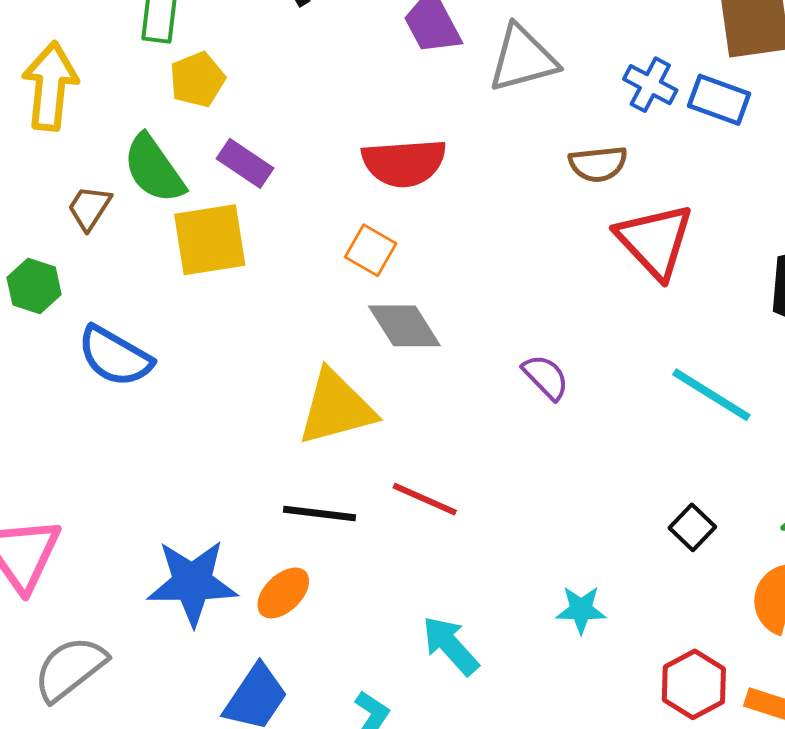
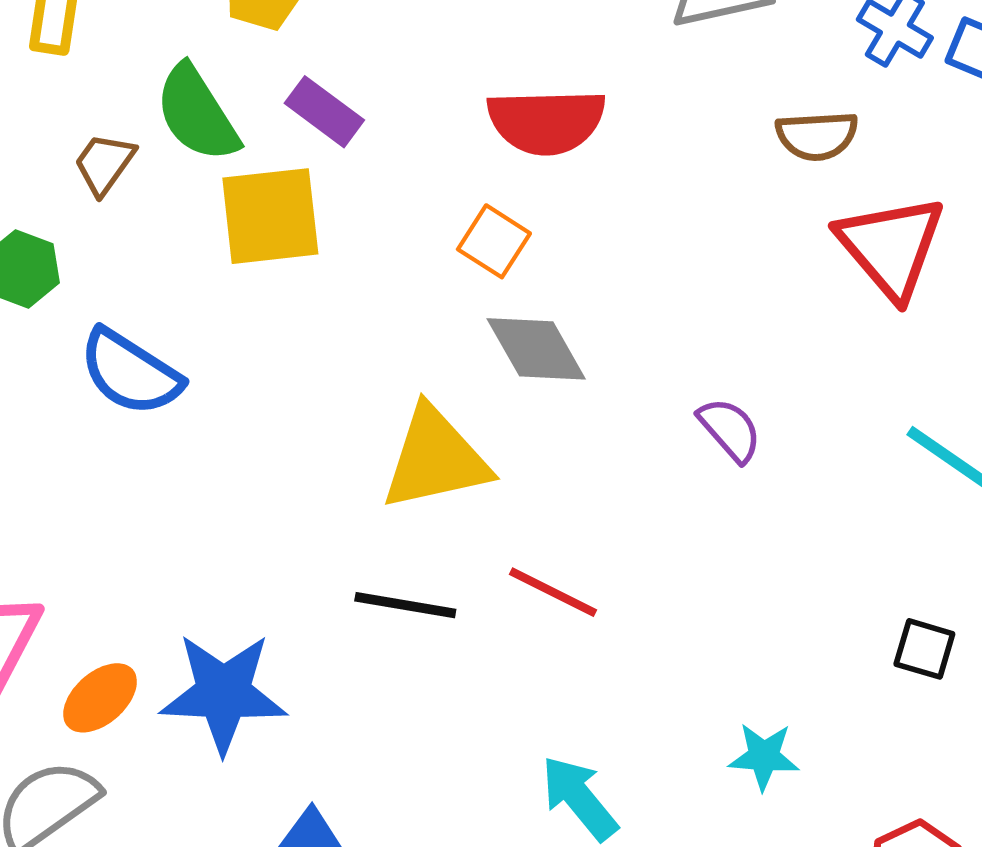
black square: (692, 527) -> (924, 649), turned -30
orange ellipse: (283, 593) -> (100, 698), moved

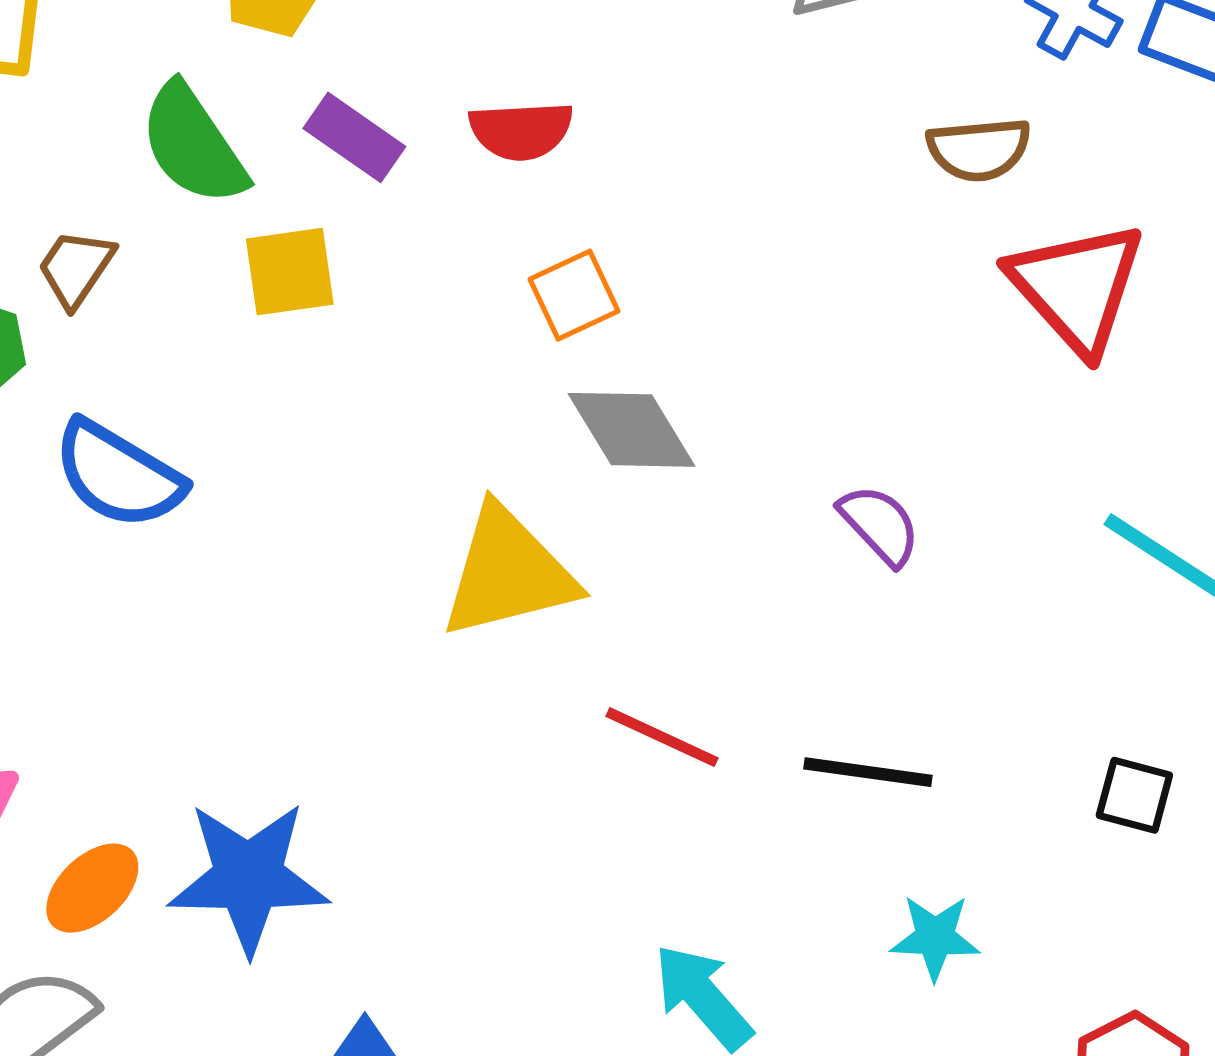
red semicircle: (546, 121) -> (521, 131), moved, size x0.7
brown trapezoid: (104, 164) -> (76, 268), moved
yellow square: (270, 216) -> (290, 272), size x0.7
orange square: (494, 241) -> (574, 295), turned 34
black line: (405, 605) -> (868, 772), moved

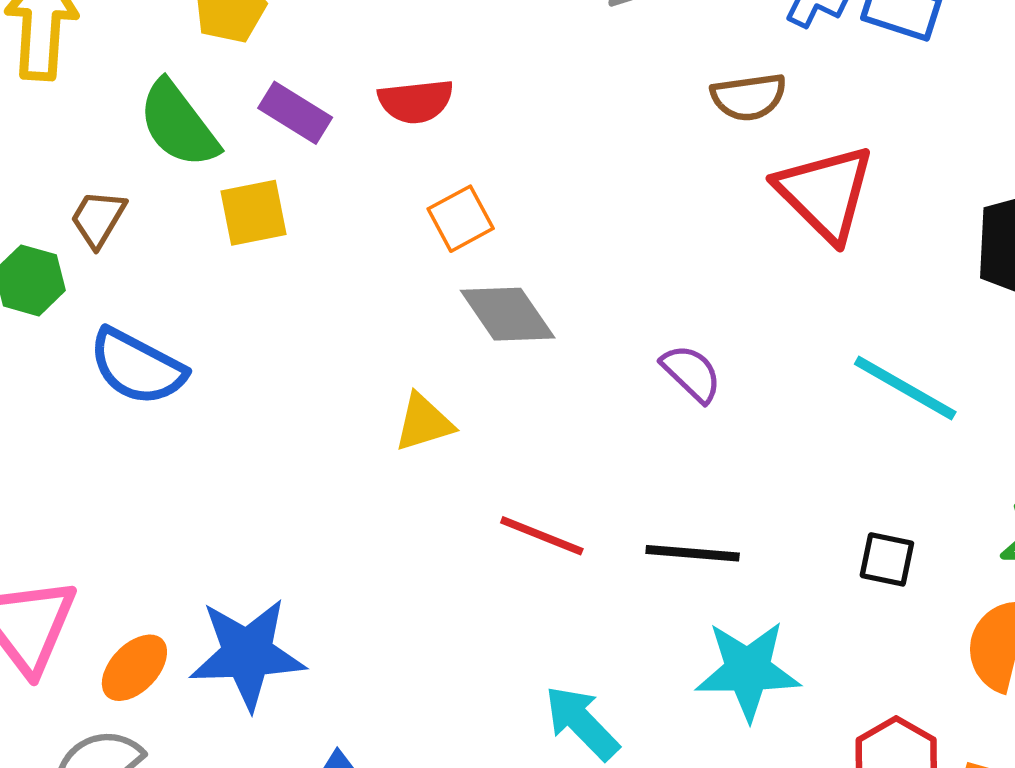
yellow triangle: (508, 573) -> (424, 423), size x0.6
cyan star: (935, 937) -> (748, 670), size x1.6

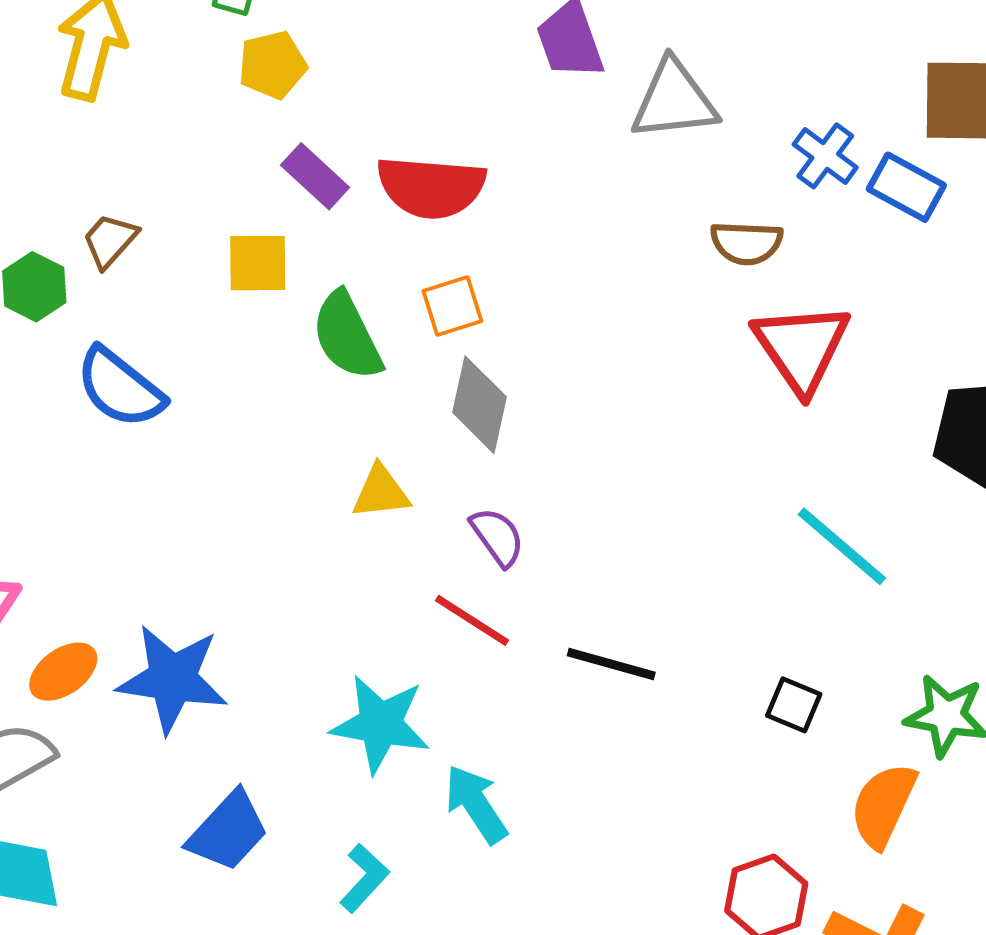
red semicircle: (416, 101) -> (431, 187), size x1.5
green semicircle: (178, 124) -> (347, 336), moved
gray diamond: (508, 314) -> (480, 405), turned 36
purple semicircle: (691, 373) -> (497, 537), moved
cyan star: (748, 670) -> (380, 724), moved

